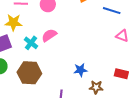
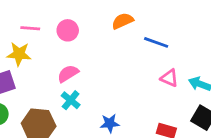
cyan cross: (31, 43) -> (71, 100), moved

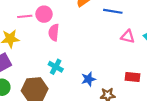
pink line: (30, 28) -> (25, 16), moved
pink semicircle: (68, 74) -> (54, 32), moved, turned -42

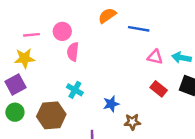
pink line: (25, 16) -> (31, 35), moved
red rectangle: (133, 77) -> (159, 89), moved, turned 32

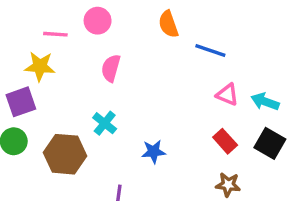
orange semicircle: (107, 16) -> (168, 24), turned -84
pink circle: (62, 31) -> (98, 21), moved
brown star: (132, 122) -> (228, 185), moved

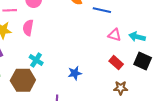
pink semicircle: (111, 68) -> (28, 28), moved
cyan cross: (105, 123) -> (36, 60), moved

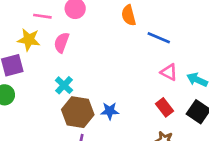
brown hexagon: (23, 80) -> (78, 112), moved

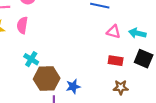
red rectangle: (164, 107) -> (116, 61), turned -32
blue star: (110, 111) -> (73, 86), moved

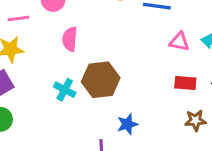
pink semicircle: (22, 25) -> (70, 39), moved
brown hexagon: (47, 79) -> (101, 80), moved

